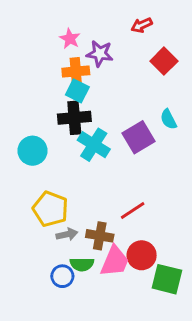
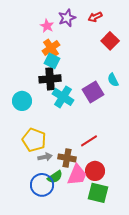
purple star: (100, 54) -> (67, 18), moved, turned -30
orange cross: (76, 71) -> (51, 48), turned -30
green semicircle: (82, 264) -> (55, 177), turned -35
blue circle: (62, 276) -> (42, 185), size x1.5
green square: (167, 279) -> (98, 193), moved

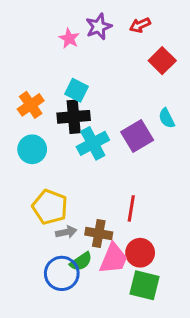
orange cross: (51, 48) -> (31, 105), moved
cyan cross: (63, 97) -> (93, 143), turned 30
red line: (89, 141) -> (131, 208), turned -48

